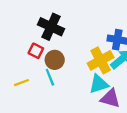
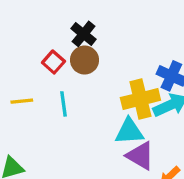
black cross: (51, 27) -> (83, 34), size x0.7
brown circle: (55, 60) -> (85, 60), moved

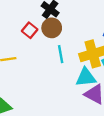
cyan line: (64, 104) -> (61, 54), moved

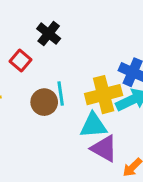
brown circle: (52, 28) -> (44, 102), moved

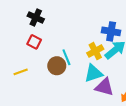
black cross: (49, 34) -> (36, 17), moved
yellow cross: (104, 95) -> (95, 51), size x0.7

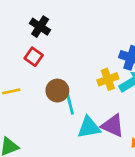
cyan line: (66, 57) -> (70, 104), moved
cyan triangle: (93, 73) -> (89, 127), moved

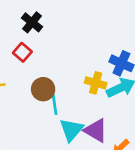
yellow cross: (108, 79) -> (96, 83), turned 30
cyan triangle: (89, 127) -> (71, 130), turned -45

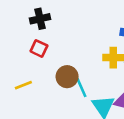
black cross: (32, 22) -> (40, 19), turned -36

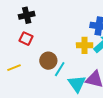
cyan line: (81, 88) -> (60, 69), turned 56

